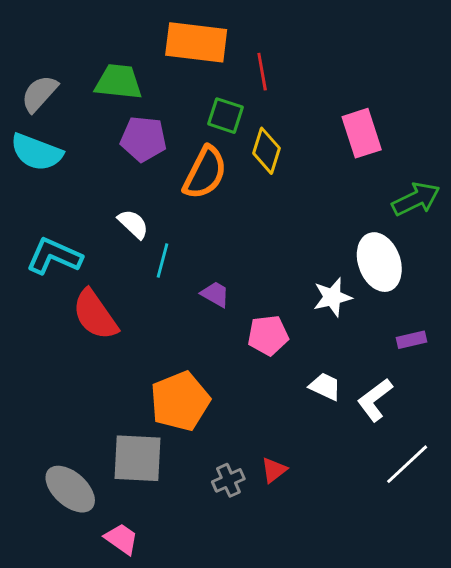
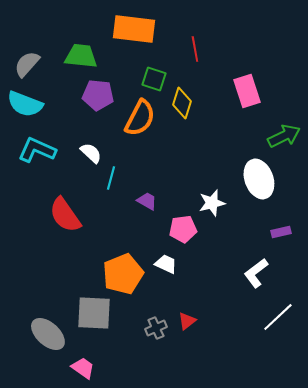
red line: (262, 72) -> (195, 49), moved
cyan L-shape: (54, 256) -> (37, 150), moved
white star: (332, 297) -> (212, 203), moved
white trapezoid: (325, 387) -> (166, 264), moved

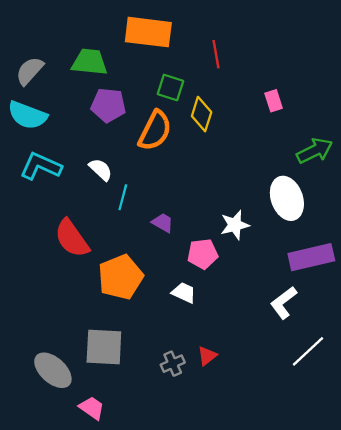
pink rectangle: (247, 91) -> (274, 101), size x0.6
purple rectangle: (281, 232) -> (311, 257), size x2.0
orange pentagon: (123, 274) -> (121, 277), moved

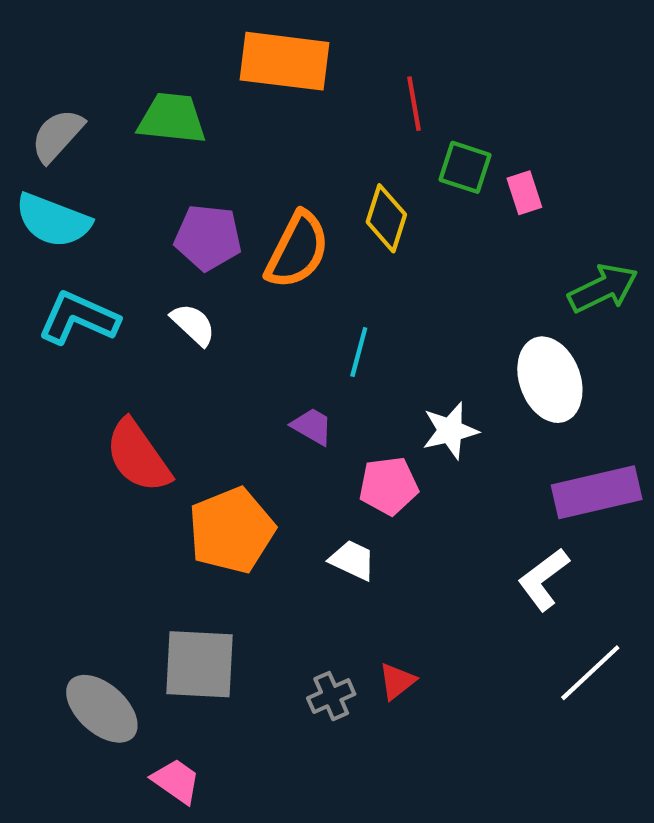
green square: (170, 87) -> (465, 167), moved
purple pentagon: (108, 105) -> (208, 237), moved
cyan line: (123, 197) -> (359, 352), moved

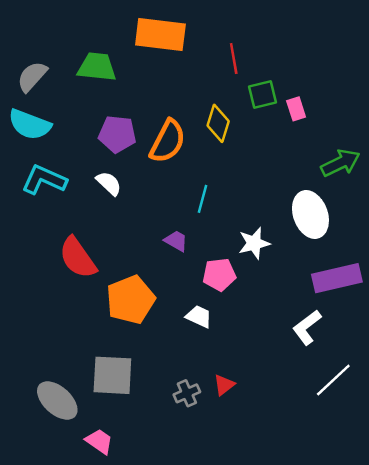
green square: (465, 167) -> (262, 94), turned -32

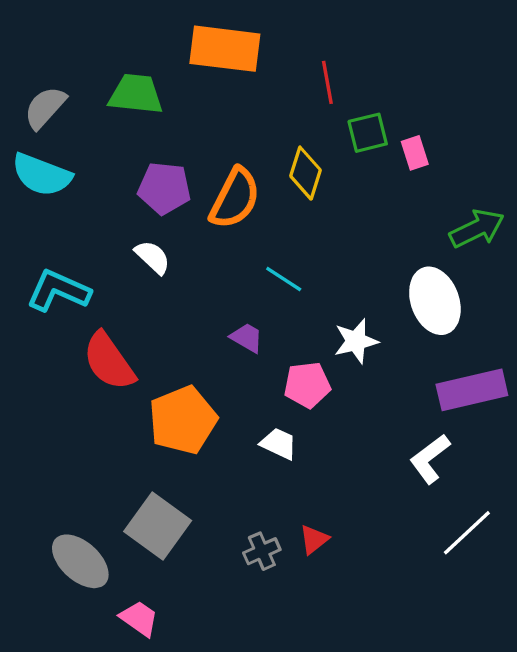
cyan L-shape: (44, 180) -> (58, 291), moved
cyan line: (202, 199) -> (284, 279), turned -72
gray square: (112, 375) -> (158, 526), turned 33

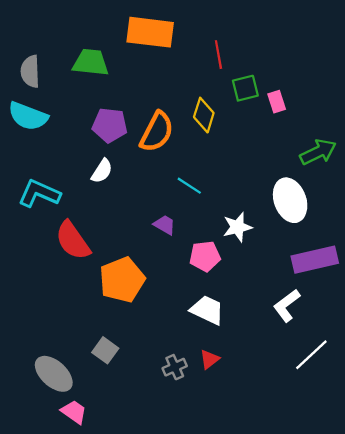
gray semicircle: (45, 108) -> (30, 71), turned -44
white semicircle: (153, 257) -> (102, 171), turned 80
white trapezoid: (279, 444) -> (207, 310), moved, size x1.4
gray square: (158, 526) -> (105, 350), size x0.6
pink trapezoid: (139, 618) -> (74, 412), moved

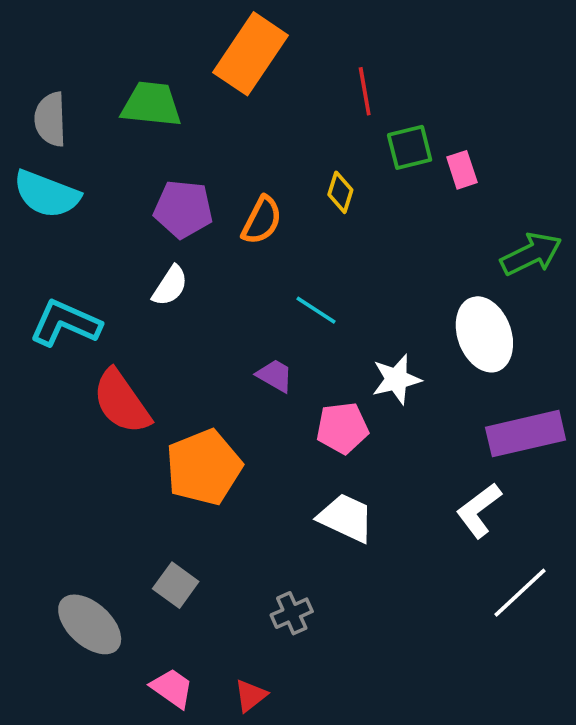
orange rectangle: (150, 32) -> (251, 54), turned -63
yellow diamond: (204, 115) -> (340, 192), size x0.7
orange semicircle: (157, 132) -> (262, 220), size x0.7
red triangle: (209, 359) -> (251, 696), moved
pink trapezoid: (74, 412) -> (172, 688), moved

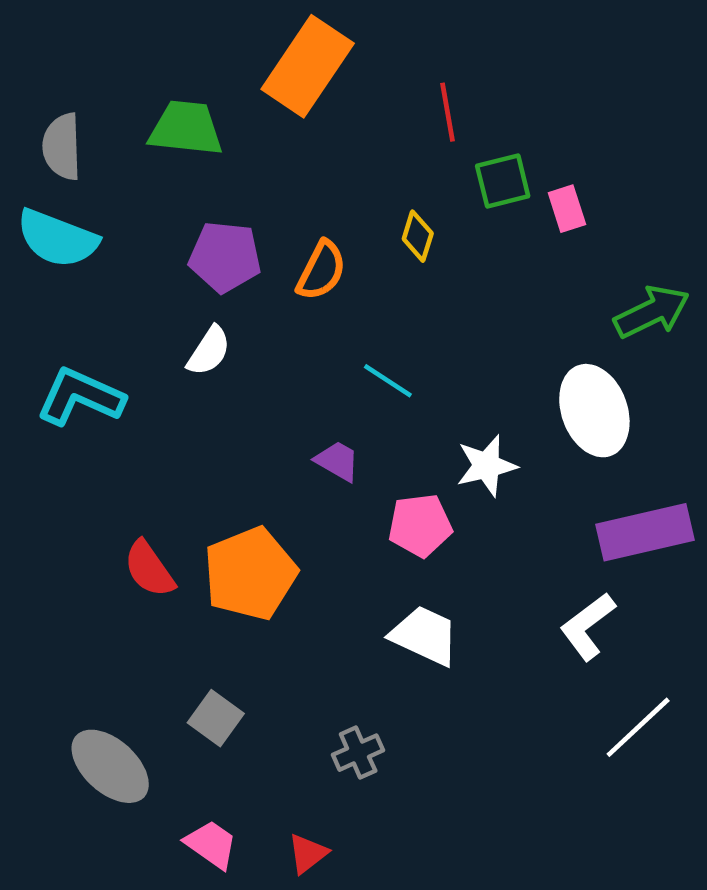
red semicircle: (121, 402) -> (149, 569), moved, size x0.7

